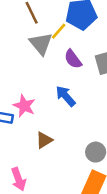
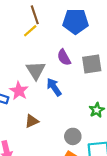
yellow line: (59, 31) -> (30, 31), moved
gray triangle: (41, 44) -> (36, 70), moved

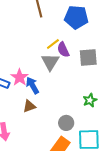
yellow line: (30, 31) -> (53, 44), moved
gray triangle: (36, 70) -> (50, 62), moved
blue arrow: (54, 87) -> (32, 85), moved

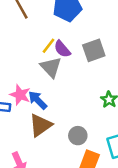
brown triangle: (29, 106) -> (40, 125), size x1.5
gray circle: (66, 123) -> (78, 136), moved

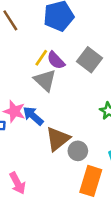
gray square: (94, 50) -> (89, 60), turned -30
brown triangle: (40, 125) -> (58, 139), moved

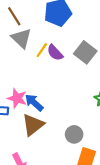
gray triangle: (45, 80) -> (21, 38), moved
brown triangle: (58, 139) -> (33, 125), moved

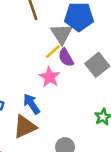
gray triangle: (21, 38) -> (62, 34), moved
pink star: (17, 98) -> (50, 77), moved

